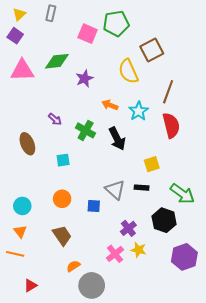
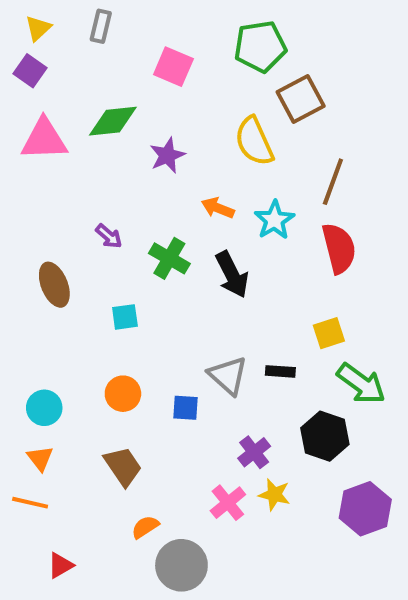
green pentagon: (116, 23) -> (260, 46), moved
yellow square: (152, 164) -> (329, 333), moved

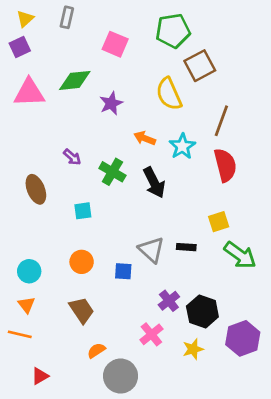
purple square: (30, 71) -> (20, 47), turned 30
black hexagon: (325, 436) -> (202, 312), moved
yellow star: (274, 495) -> (193, 349), moved, turned -30

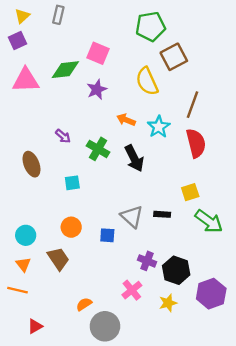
pink square: (115, 44) -> (98, 53), moved
purple cross: (169, 301) -> (147, 261), turned -30
brown trapezoid: (82, 310) -> (58, 259), moved

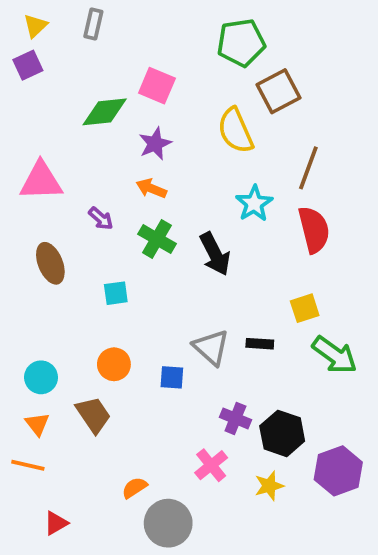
pink triangle: (26, 80) -> (41, 181), moved
orange arrow: (126, 120) -> (151, 189), moved

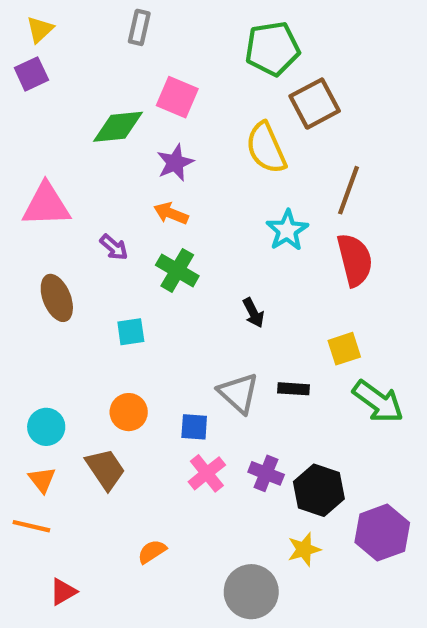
gray rectangle: (93, 24) -> (139, 27), moved
black arrow: (215, 254) -> (253, 313), moved, size x0.6
pink cross: (211, 465) -> (207, 473), moved
gray circle: (168, 523) -> (251, 592), moved

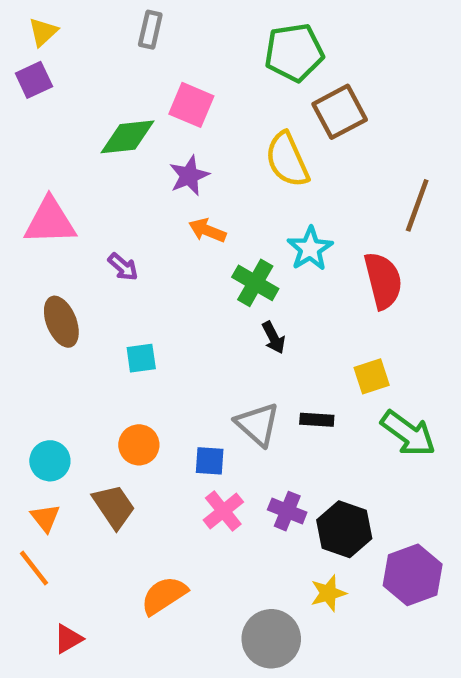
brown line: (348, 190) -> (417, 205), moved
orange arrow: (171, 213) -> (207, 230), moved
green cross: (177, 270) -> (255, 283), moved
orange line: (31, 526) -> (34, 568), turned 39
orange semicircle: (152, 552) -> (164, 595), size x1.5

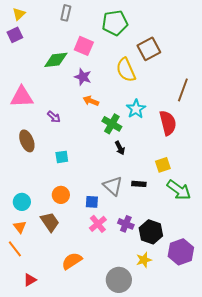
green pentagon: (294, 52) -> (115, 23), moved
purple star: (189, 176) -> (83, 77), turned -30

